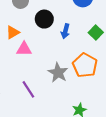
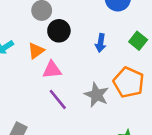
black circle: (44, 19) -> (59, 31), moved
purple line: (28, 89) -> (58, 99), moved

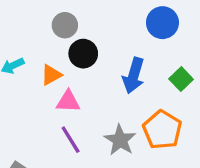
blue arrow: (101, 43) -> (134, 76), size x1.5

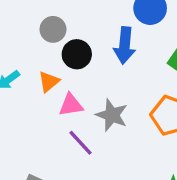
blue arrow: (134, 76) -> (125, 45), moved
gray star: (120, 140) -> (112, 115), moved

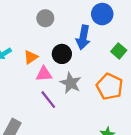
gray circle: (53, 29) -> (45, 18), moved
black circle: (77, 54) -> (62, 54), moved

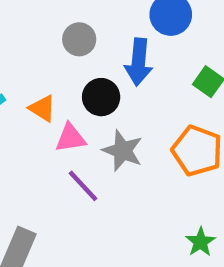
gray circle: (45, 18) -> (79, 39), moved
orange triangle: (31, 57) -> (42, 108), turned -48

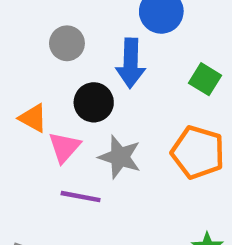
pink triangle: (70, 138) -> (64, 147), turned -36
purple line: (83, 186) -> (81, 197), turned -33

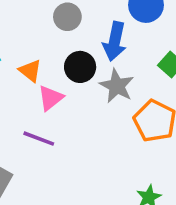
gray star: (120, 157) -> (117, 86), moved
purple line: (81, 197) -> (39, 139), moved

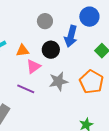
orange triangle: (30, 71) -> (23, 51), turned -48
gray star: (117, 86) -> (58, 81), moved, turned 30

